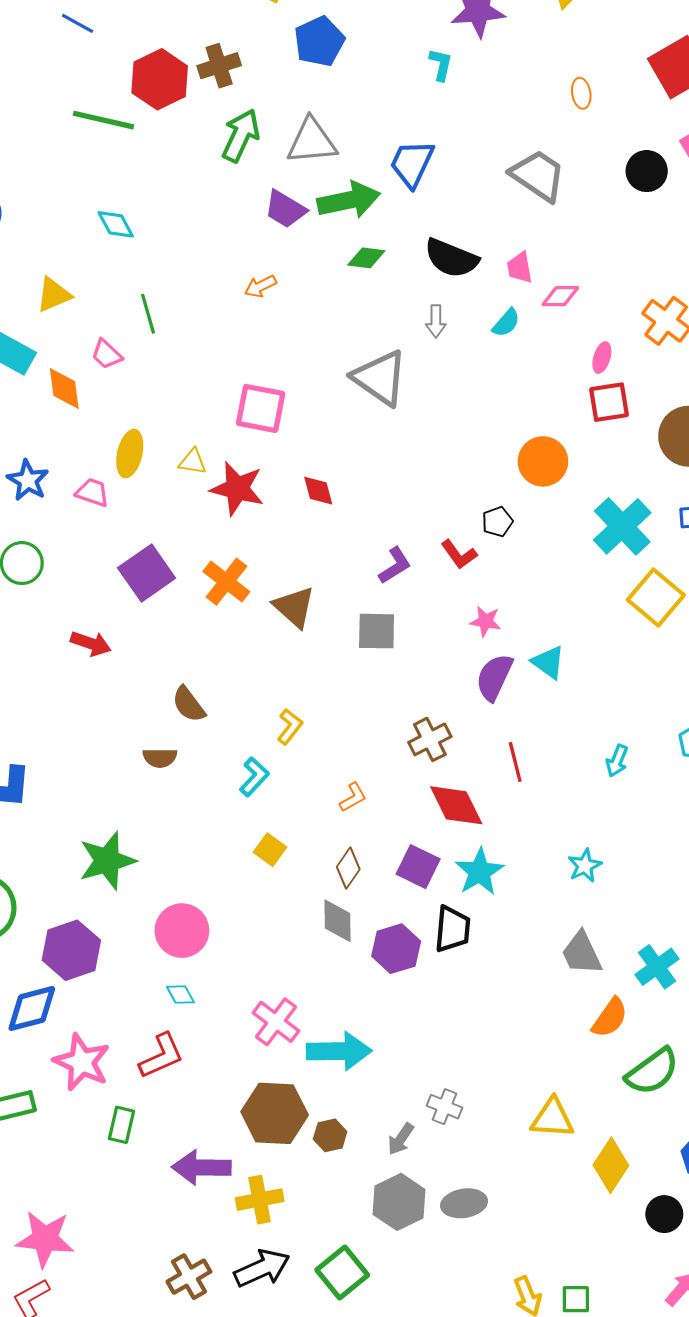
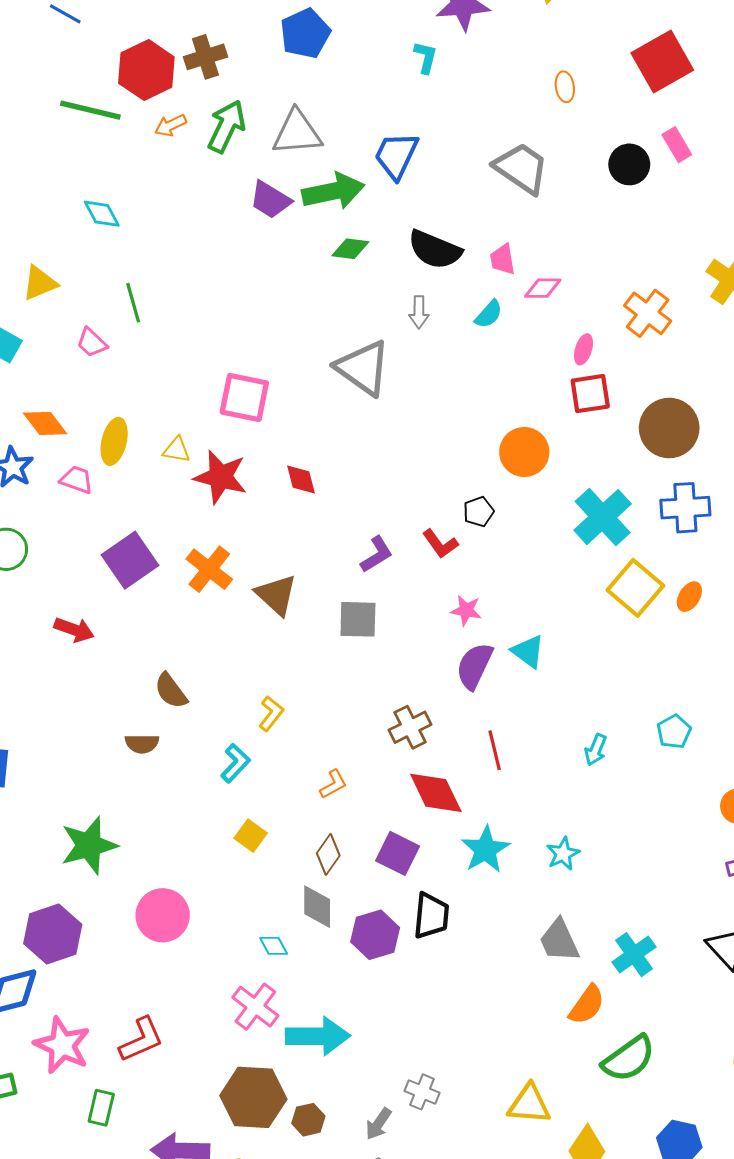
orange arrow: (260, 286) -> (171, 125), moved
orange diamond: (64, 389) -> (45, 423), moved, turned -30
cyan star: (479, 872) -> (485, 850), moved
cyan diamond: (180, 994) -> (274, 946), moved

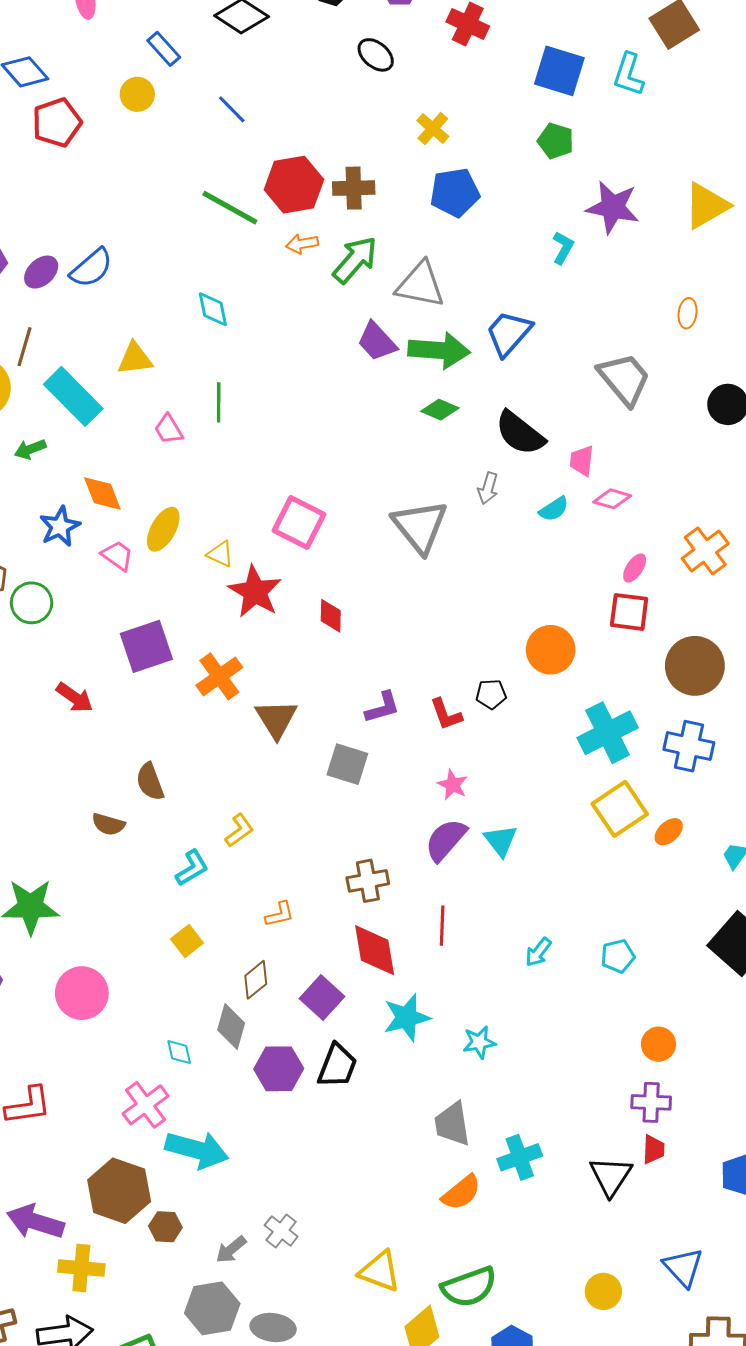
green semicircle: (629, 1059) -> (469, 1287), moved

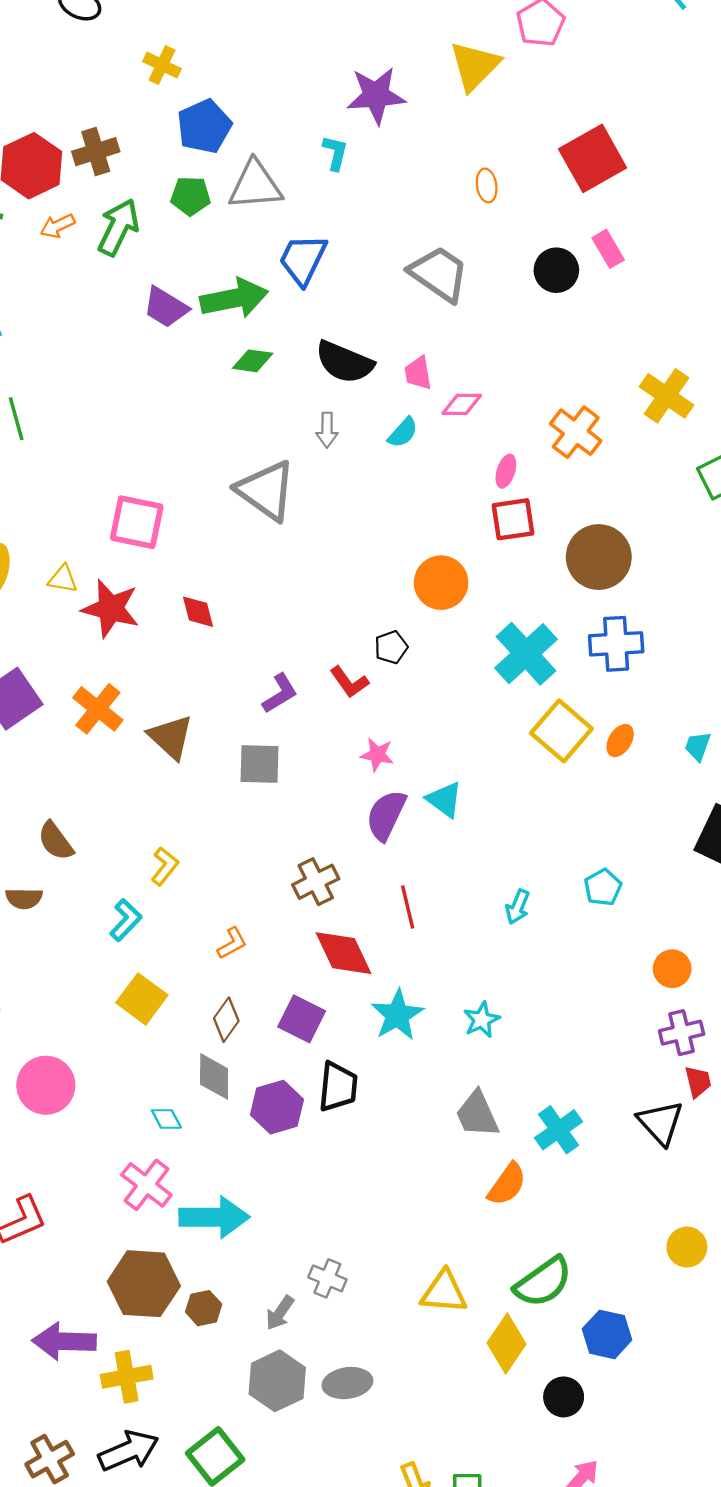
green pentagon: (556, 141) -> (190, 196), moved
gray triangle: (420, 285) -> (255, 185), moved
yellow square: (187, 941) -> (142, 999), size x1.4

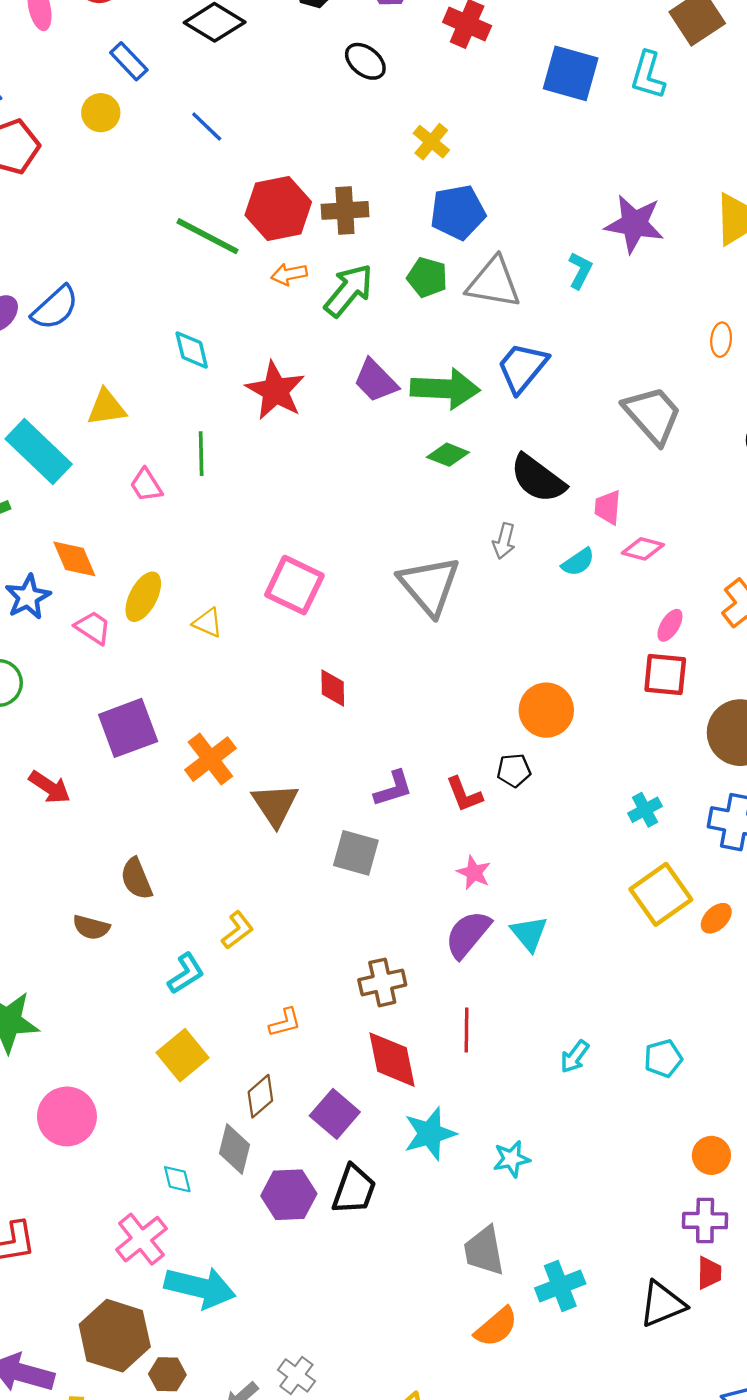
orange circle: (441, 583) -> (546, 710), moved
red star: (111, 609) -> (275, 391), moved
cyan cross: (526, 654) -> (645, 810), size x0.5
black triangle: (661, 1123) -> (662, 1304), turned 36

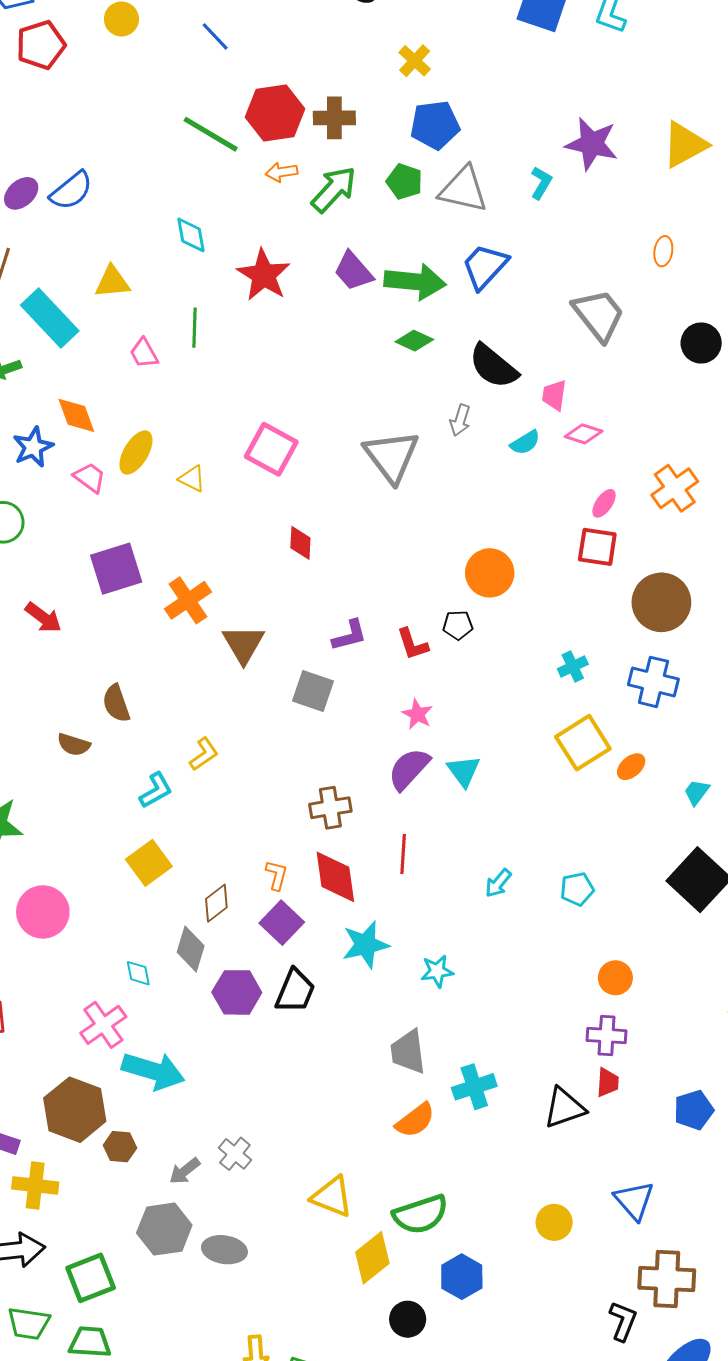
orange L-shape: (285, 1022) -> (277, 875), moved, turned -64

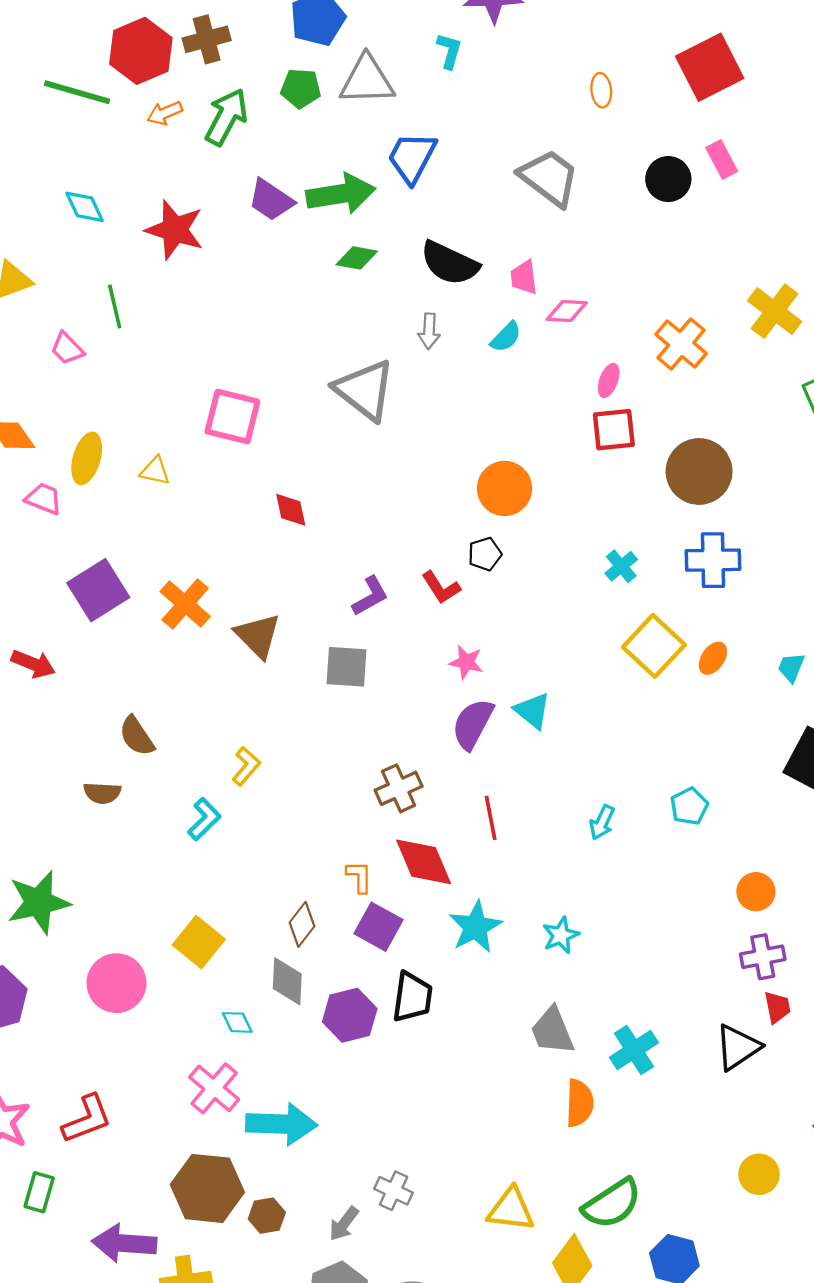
yellow square: (149, 863) -> (199, 942), moved
orange semicircle: (415, 1120) -> (579, 1103), turned -36

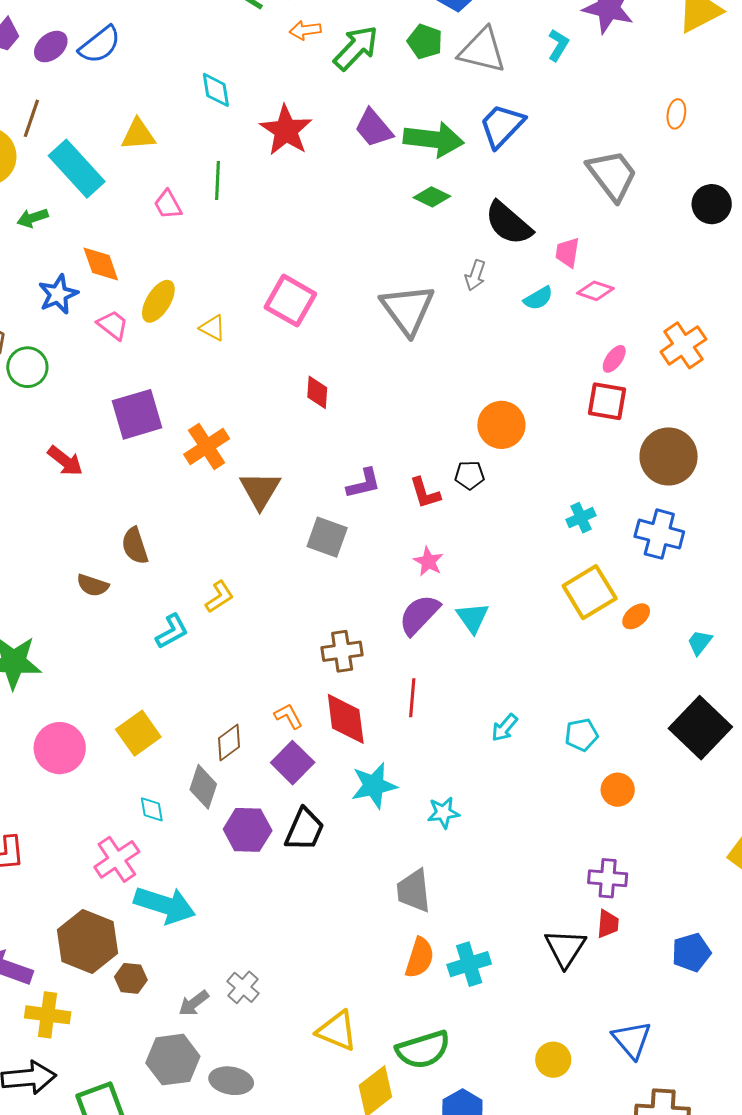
orange L-shape: (359, 877) -> (288, 716), turned -44
orange circle: (756, 892) -> (618, 790), moved
black triangle: (738, 1047) -> (565, 948), turned -39
cyan cross: (634, 1050) -> (469, 964), moved

